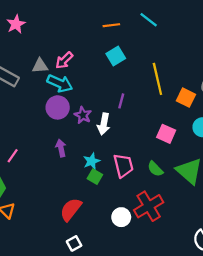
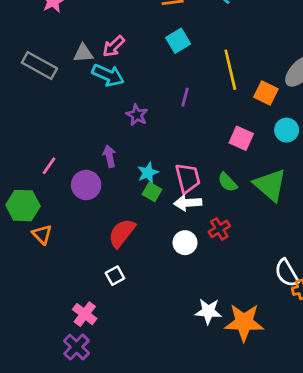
purple circle: (58, 107) -> (86, 185), moved
white arrow: (104, 124) -> (188, 203), moved, turned 75
red cross: (149, 206) -> (219, 229), size x0.6
white square: (74, 243) -> (115, 276), moved

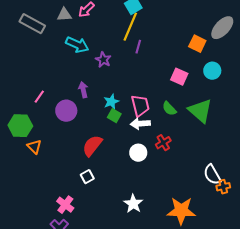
yellow line: (230, 70) -> (130, 27), moved, turned 36
cyan arrow: (108, 75) -> (77, 45), moved
white star: (208, 311) -> (133, 204), moved, turned 30

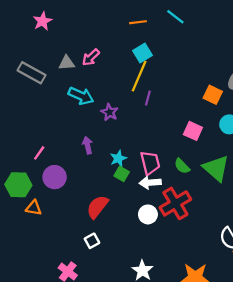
purple circle: (66, 111) -> (55, 177), moved
red cross: (163, 143) -> (175, 203), size x1.8
orange triangle: (34, 147) -> (34, 208), turned -35

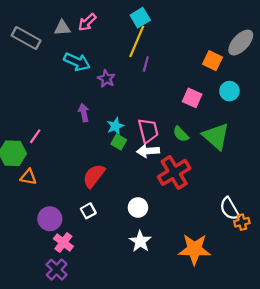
pink line: (39, 153) -> (35, 136), moved
purple circle: (55, 177) -> (50, 219), moved
white circle: (148, 214) -> (138, 207), moved

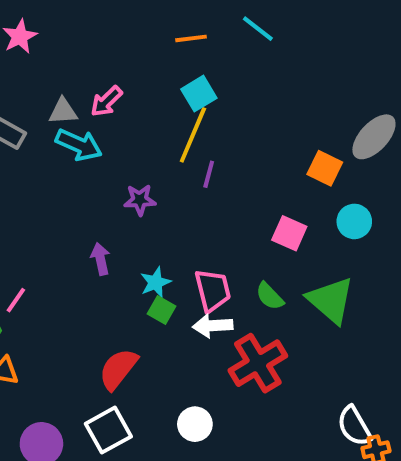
cyan arrow: (77, 62) -> (79, 145), moved
purple star: (106, 79) -> (140, 200), turned -30
white square: (88, 211) -> (108, 430), size x1.6

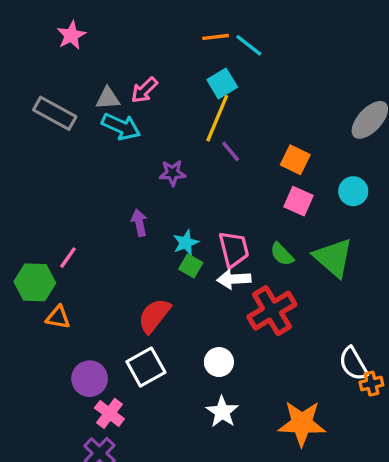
cyan line: (258, 29) -> (249, 45), moved
orange square: (325, 168) -> (295, 160), moved
purple line: (209, 174) -> (231, 151), turned -55

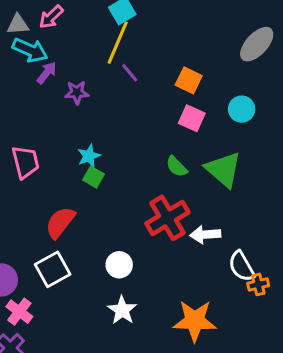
purple arrow: (139, 223) -> (47, 73), moved, turned 50
pink trapezoid: (234, 249) -> (25, 162), moved
white arrow: (234, 279) -> (205, 235), moved

